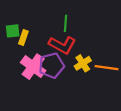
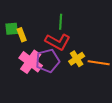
yellow rectangle: (23, 37) -> (22, 35), turned -40

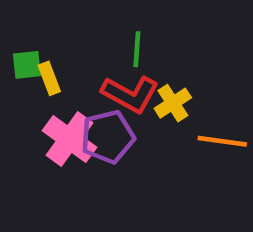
yellow cross: (77, 59) -> (173, 103), moved

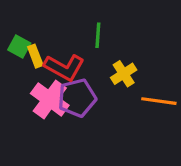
green square: (27, 65) -> (19, 46), turned 35
red L-shape: (130, 94) -> (64, 67), moved

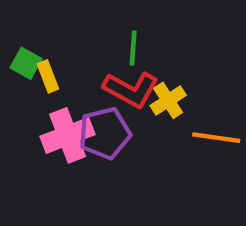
red L-shape: (64, 67) -> (131, 90), moved
pink cross: (50, 99) -> (68, 135), turned 33

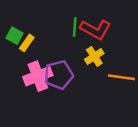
yellow rectangle: (48, 76) -> (27, 43), turned 56
red L-shape: (131, 90) -> (96, 29), moved

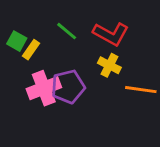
green line: (75, 27) -> (67, 31), moved, turned -54
yellow cross: (94, 56) -> (109, 65), turned -30

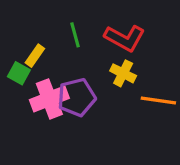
green line: (67, 31) -> (75, 35), turned 35
green square: (17, 41) -> (19, 73), moved

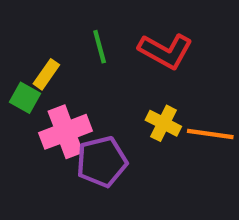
yellow cross: (123, 73) -> (163, 123), moved
purple pentagon: (77, 97) -> (102, 162), moved

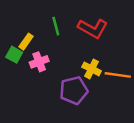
pink cross: (65, 132) -> (39, 62), moved, size x0.7
purple pentagon: (102, 162) -> (74, 90), moved

